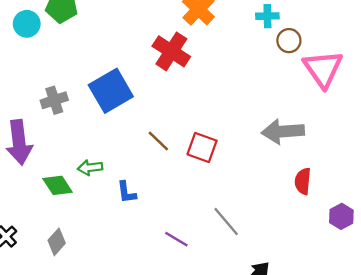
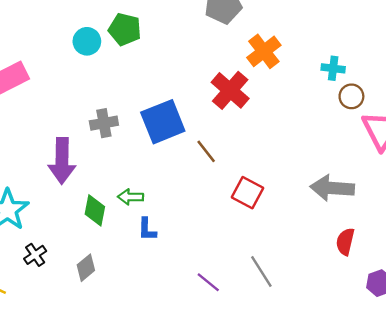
brown line: (158, 141) -> (206, 151), moved
green diamond: (58, 185) -> (95, 210), turned 36
blue L-shape: (127, 192) -> (147, 229), moved

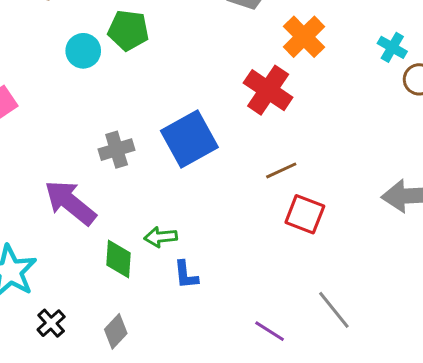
cyan cross: (333, 68) -> (392, 47), turned 30
brown line: (206, 151) -> (281, 170), moved, turned -70
purple arrow: (62, 161) -> (70, 203), turned 135

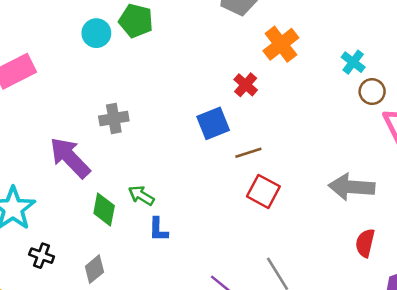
red cross: (268, 90) -> (246, 85), size x0.6
blue square: (189, 139) -> (213, 123), moved, size x0.7
green arrow: (161, 237) -> (141, 195), turned 30
black cross: (51, 323) -> (42, 256), turned -35

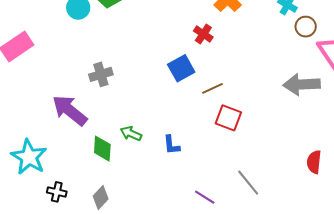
gray arrow: (352, 187) -> (302, 84), moved
blue L-shape: (158, 230) -> (171, 145), moved
red semicircle: (365, 243) -> (314, 162), moved

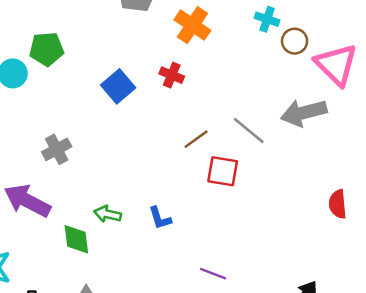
blue square: (181, 68) -> (118, 86), moved
gray line: (248, 183) -> (249, 130), moved

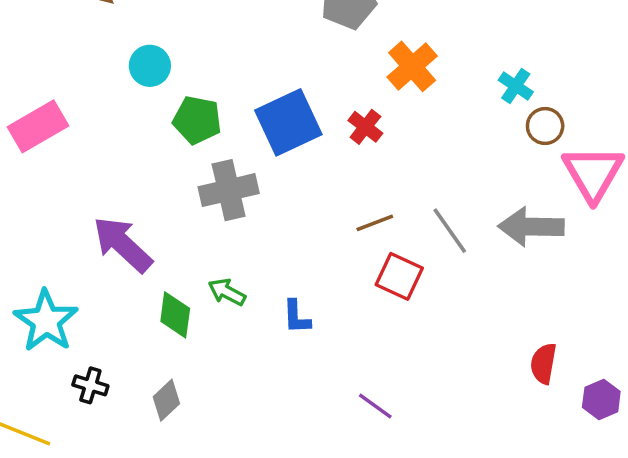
green pentagon: (47, 49) -> (197, 120), moved
blue square: (118, 86) -> (288, 122), size x1.4
gray cross: (57, 149) -> (229, 190), moved, size x1.4
purple line: (213, 274) -> (375, 406), moved

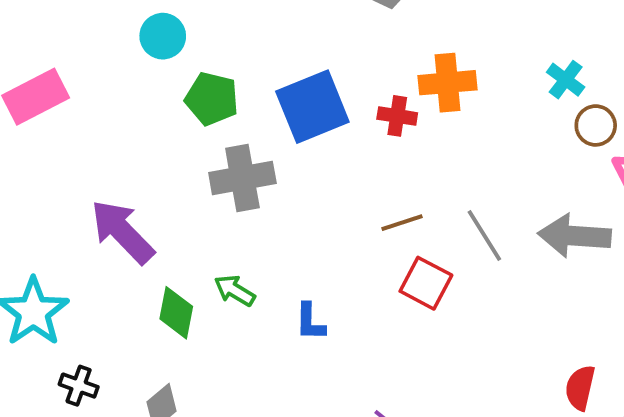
orange cross: (412, 66) -> (448, 83), moved, turned 33
red cross: (365, 127) -> (397, 116), turned -32

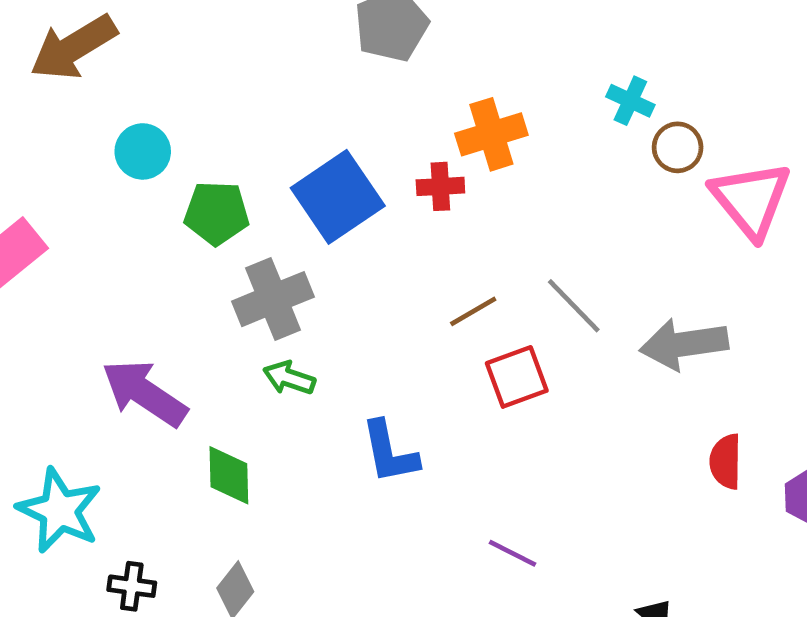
gray arrow: (574, 236) -> (684, 344), moved
red square: (426, 283) -> (517, 377), turned -36
green arrow: (235, 290) -> (289, 378), moved
blue L-shape: (310, 322) -> (390, 452), size x1.4

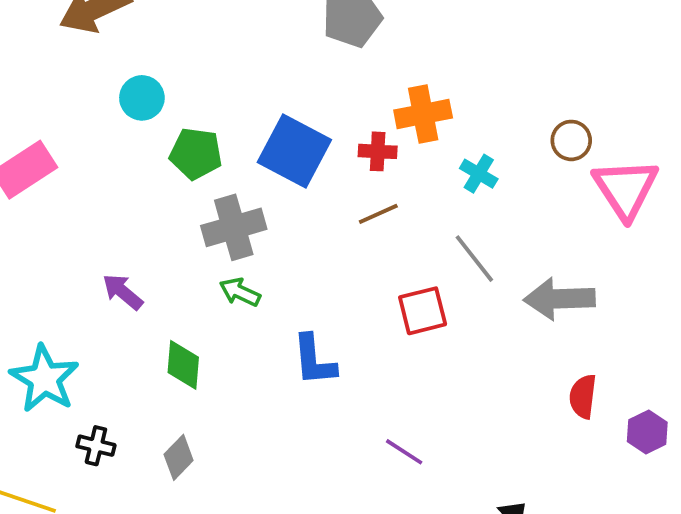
cyan cross: (630, 101) -> (479, 174), moved
blue square: (338, 197) -> (294, 151), turned -34
brown line: (473, 311) -> (378, 214), moved
purple arrow: (144, 393) -> (123, 292), size x0.6

